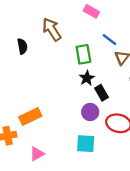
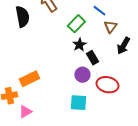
black semicircle: (22, 46) -> (22, 17), size x1.5
green rectangle: (83, 54) -> (76, 24), turned 54
pink triangle: (37, 154) -> (25, 112), moved

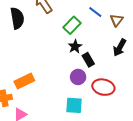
brown triangle: (110, 27) -> (117, 20), moved

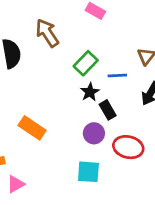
blue line: (95, 12) -> (117, 76), moved, turned -40
orange rectangle: (24, 81) -> (32, 128), moved, turned 60

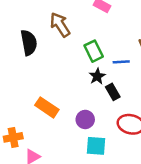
green rectangle: (86, 63) -> (94, 51), turned -70
purple circle: (94, 133) -> (85, 119), moved

